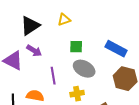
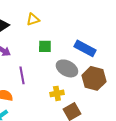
gray ellipse: (84, 69) -> (67, 68), moved
yellow cross: (77, 94) -> (57, 93), moved

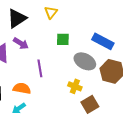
yellow triangle: (33, 19) -> (51, 12), turned -32
yellow cross: (57, 93) -> (75, 86), turned 32

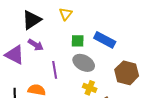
blue rectangle: (103, 41) -> (105, 40), moved
gray ellipse: (85, 61) -> (84, 63), moved

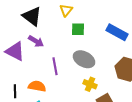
black triangle: (32, 20) -> (32, 16), turned -50
blue rectangle: (105, 40) -> (117, 32), moved
green square: (78, 41) -> (78, 29), moved

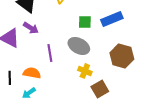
green square: (78, 29) -> (85, 22), moved
blue rectangle: (117, 32) -> (112, 19), turned -50

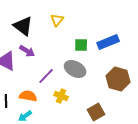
purple line: (50, 53) -> (46, 76), turned 54
yellow cross: (85, 71) -> (61, 96), moved

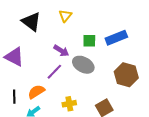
purple arrow: (27, 51) -> (61, 51), moved
orange semicircle: (28, 96) -> (36, 92), turned -42
yellow cross: (61, 96) -> (69, 104), moved, turned -32

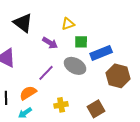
yellow triangle: (65, 16) -> (68, 24), moved, turned 32
blue rectangle: (116, 38) -> (101, 53), moved
purple arrow: (61, 51) -> (50, 43), moved

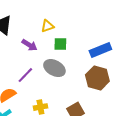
blue rectangle: (101, 53) -> (100, 50), moved

